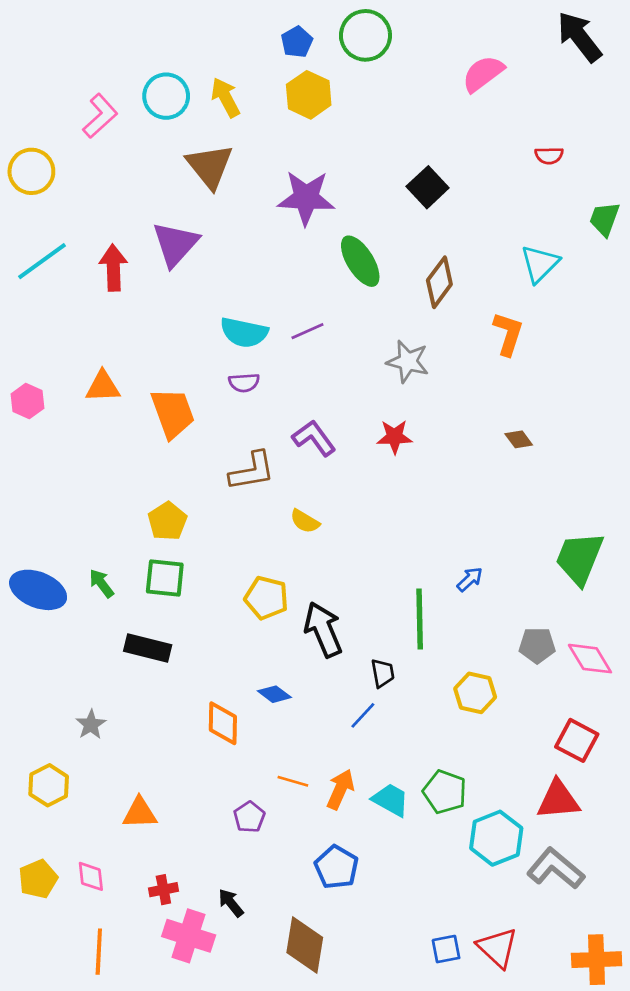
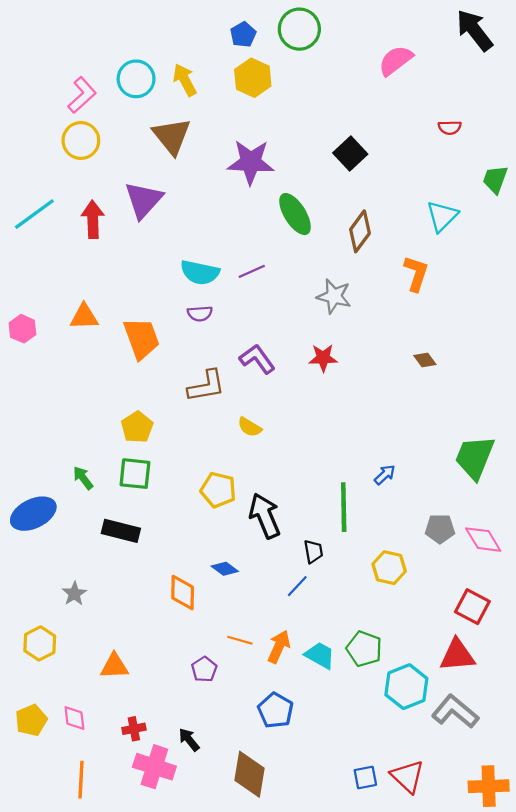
yellow circle: (31, 171) -> (81, 140), moved
blue ellipse: (38, 590) -> (33, 514), moved, turned -48

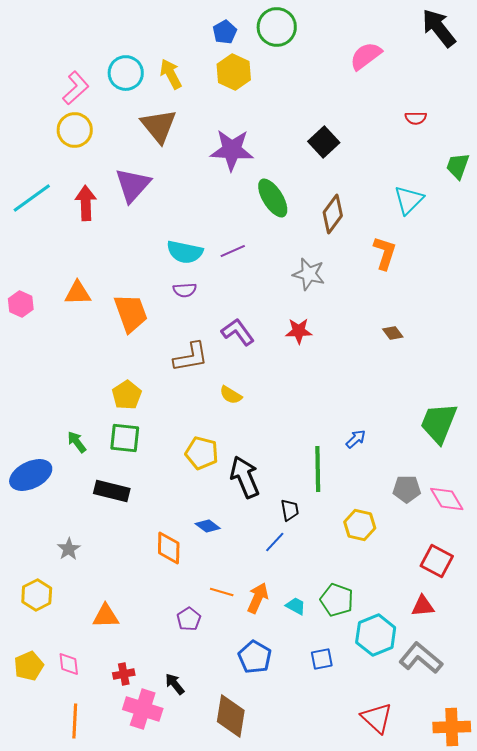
cyan trapezoid: (320, 655) -> (296, 606), size x0.7
red triangle: (457, 655) -> (423, 606), size x0.7
blue square: (365, 777) -> (322, 659), moved

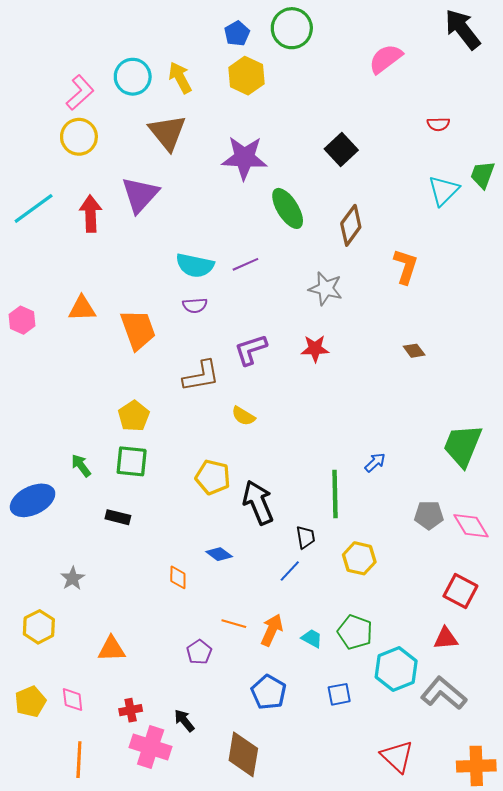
cyan triangle: (409, 200) -> (444, 191), moved
purple L-shape: (238, 332) -> (251, 350), turned -72
black rectangle: (112, 491) -> (118, 517), size x0.7
yellow hexagon: (360, 525) -> (359, 558), moved
orange diamond: (169, 548) -> (178, 577), size x0.7

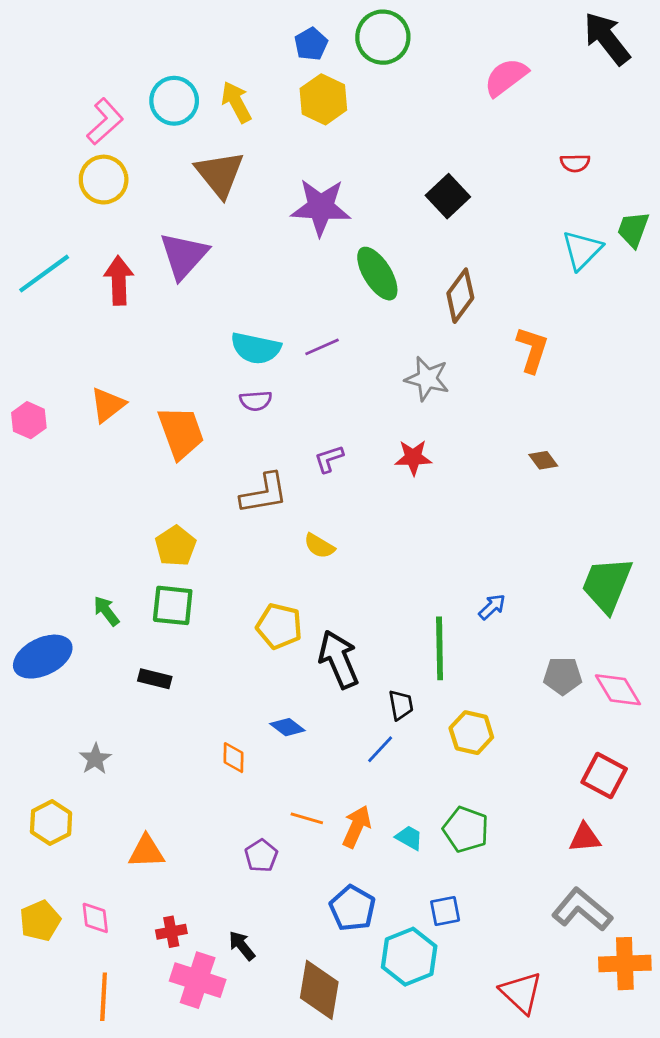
orange triangle: (82, 309) -> (108, 405), turned -36
purple L-shape: (251, 350) -> (329, 459), size x0.7
cyan hexagon: (396, 669) -> (409, 957), moved
orange cross: (476, 766) -> (625, 964), moved

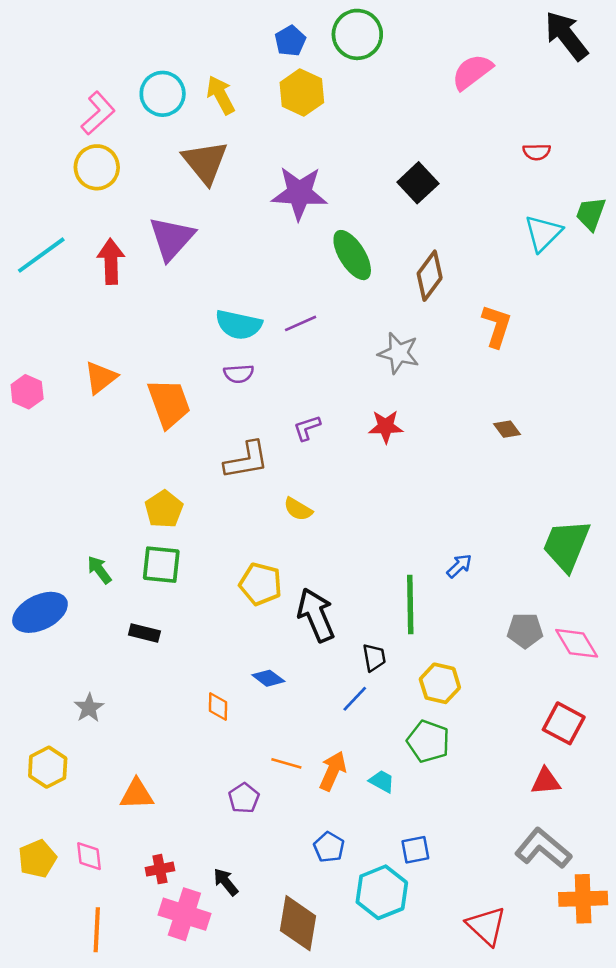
green pentagon: (466, 829) -> (428, 741), moved
blue pentagon: (352, 908) -> (329, 847), size x0.7

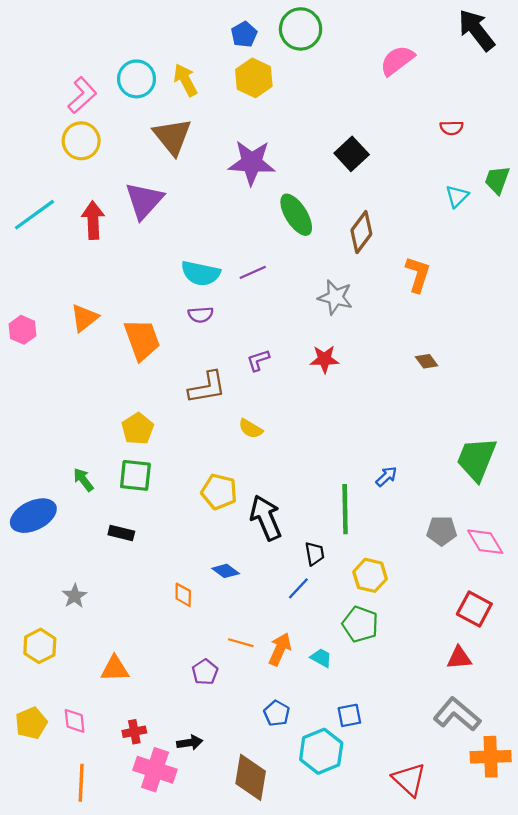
cyan triangle: (543, 233) -> (457, 196), size x0.7
black arrow: (226, 882) -> (190, 743), turned 120

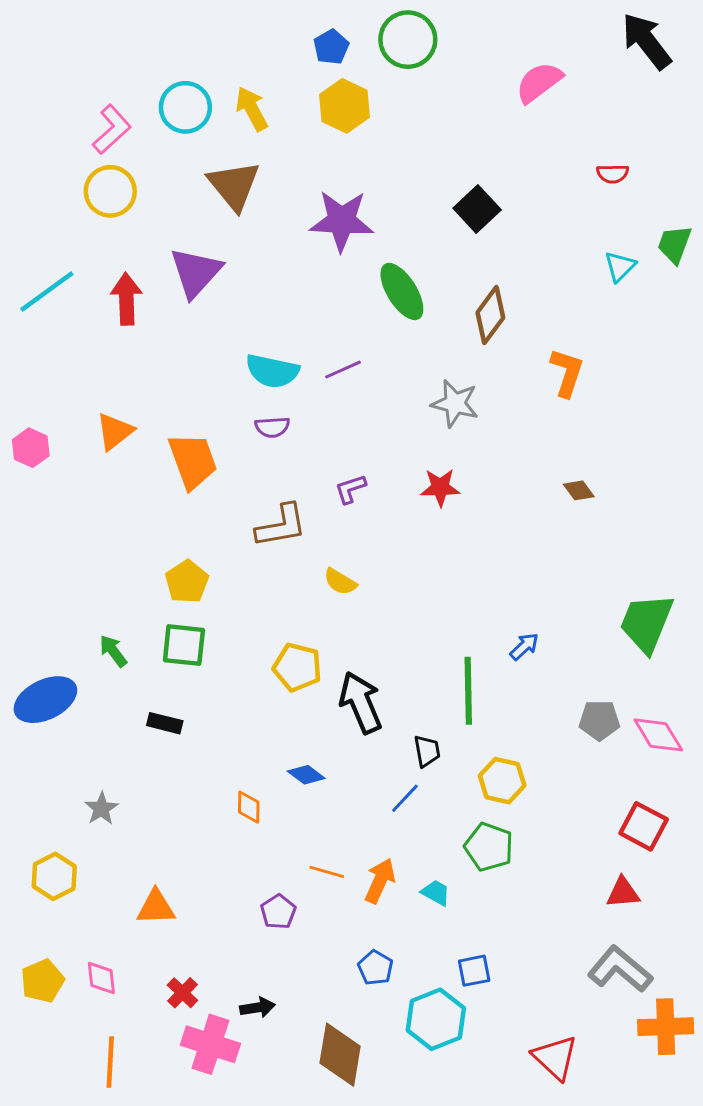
red cross: (134, 732) -> (182, 993), turned -35

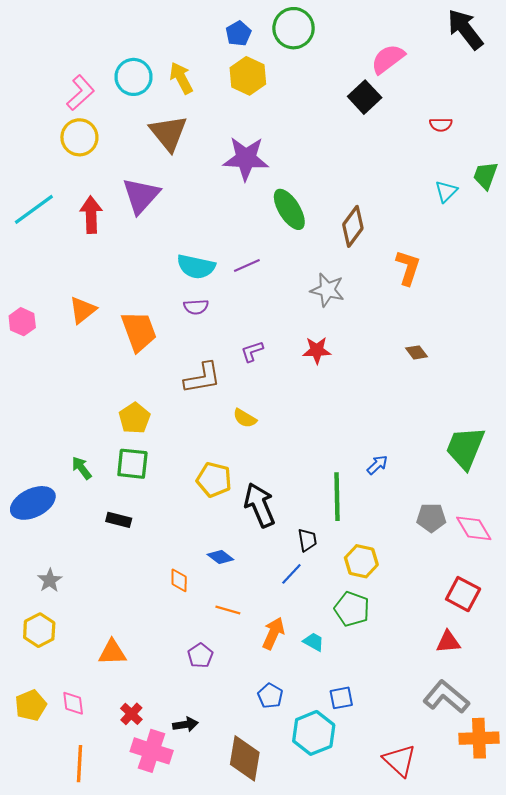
black square: (477, 209) -> (365, 97), moved
gray star: (101, 809) -> (50, 580), moved
orange line: (327, 872) -> (228, 610), moved

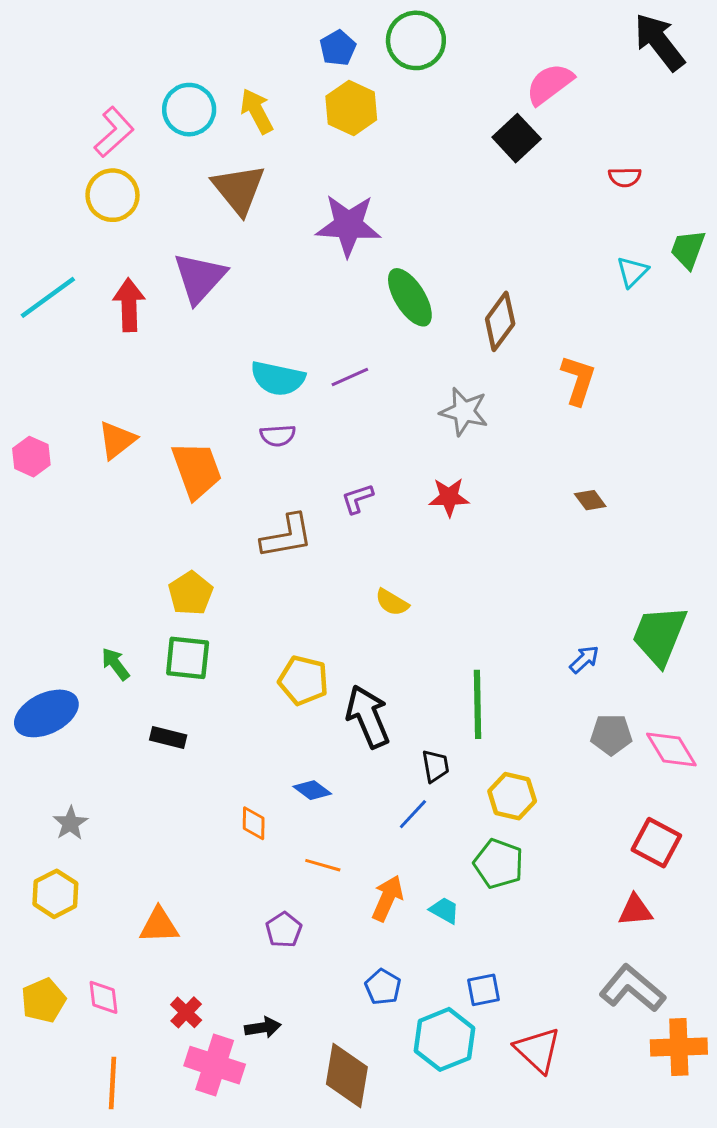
yellow semicircle: (245, 418) -> (392, 602), moved
blue arrow: (377, 465) -> (584, 659), moved
red triangle: (400, 760) -> (538, 1050), moved

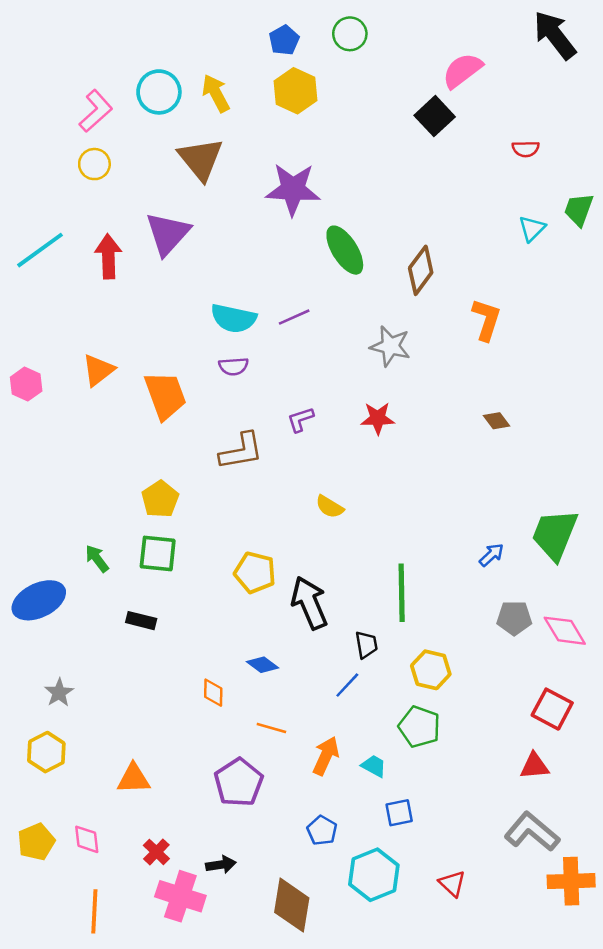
green circle: (416, 40) -> (350, 34), size x0.7
yellow circle: (112, 195) -> (94, 164), size x0.7
purple pentagon: (284, 930) -> (239, 782), size x1.6
blue square: (484, 990) -> (399, 813), moved
red triangle: (538, 1050) -> (452, 884), size x0.7

